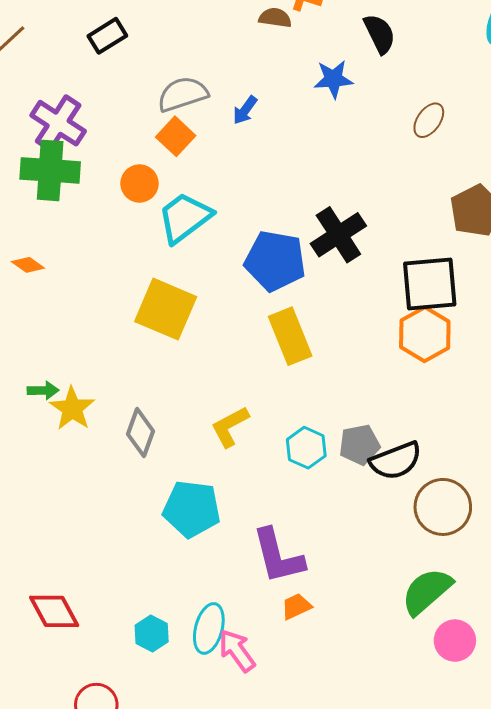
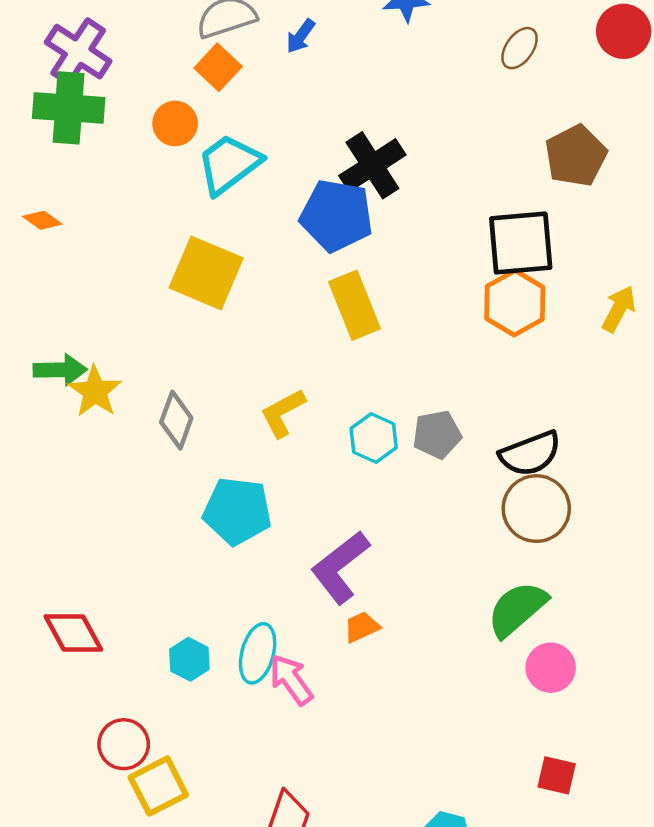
black cross: (338, 235) -> (372, 165), moved
green arrow: (43, 390) -> (60, 370), size x1.4
black semicircle: (396, 461) -> (530, 454), moved
purple L-shape: (278, 556) -> (340, 567), turned 66

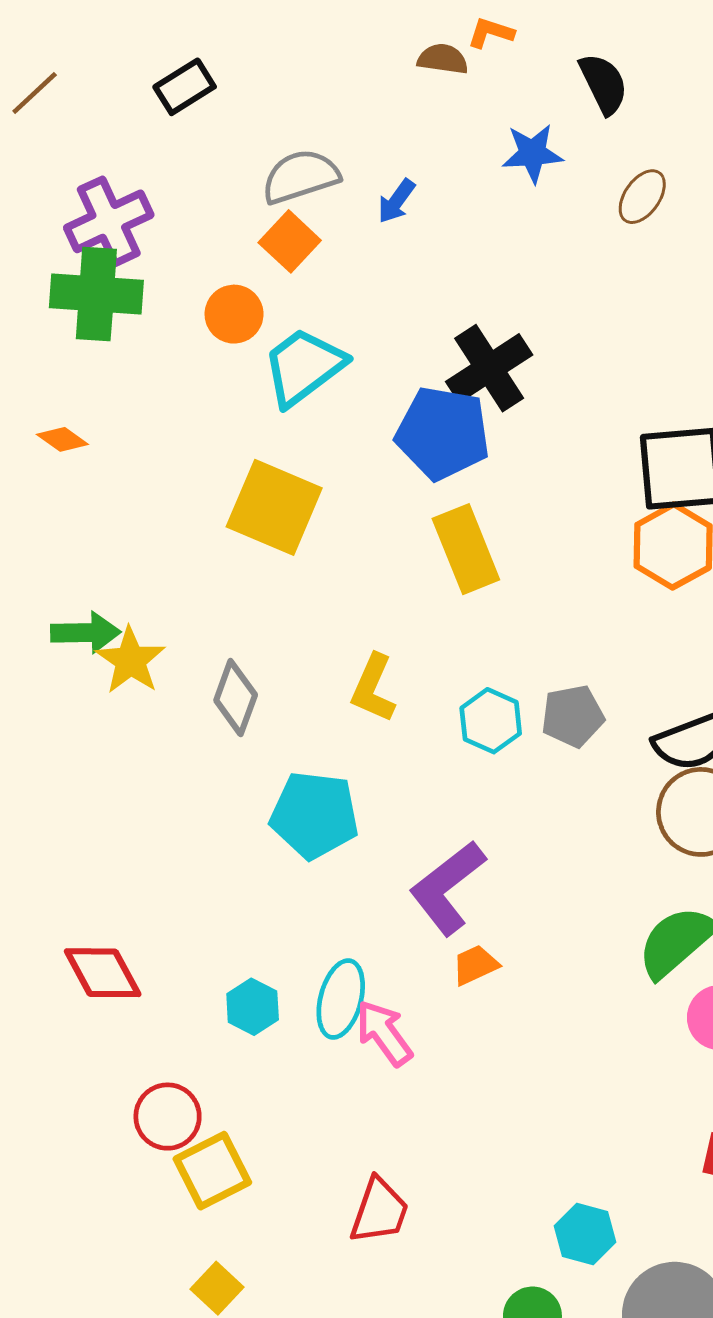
brown ellipse: (520, 48) -> (642, 197), moved
purple cross: (78, 52) -> (109, 221), turned 32
yellow L-shape: (283, 413) -> (373, 688), turned -38

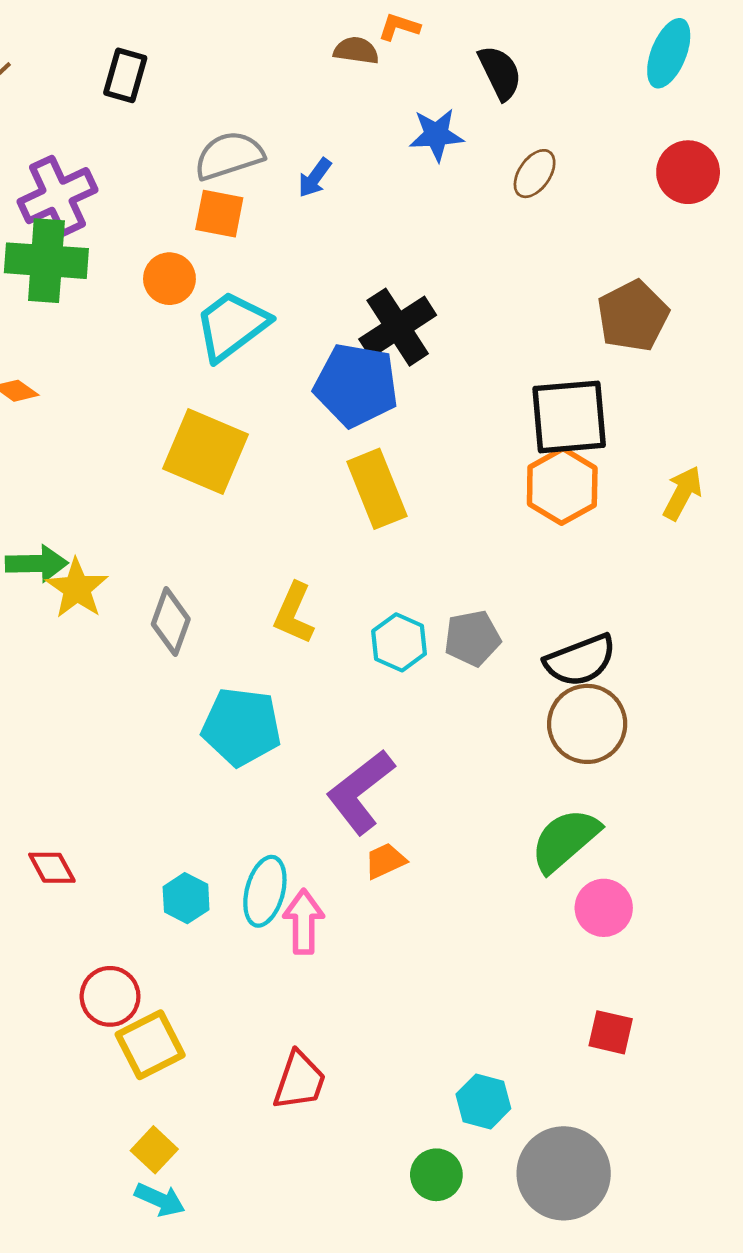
black rectangle: (185, 87) -> (125, 75), turned -42
orange square: (290, 241) -> (219, 214), turned -32
red diamond: (103, 973) -> (52, 868), size x0.7
pink arrow: (384, 1033) -> (304, 922), turned 36

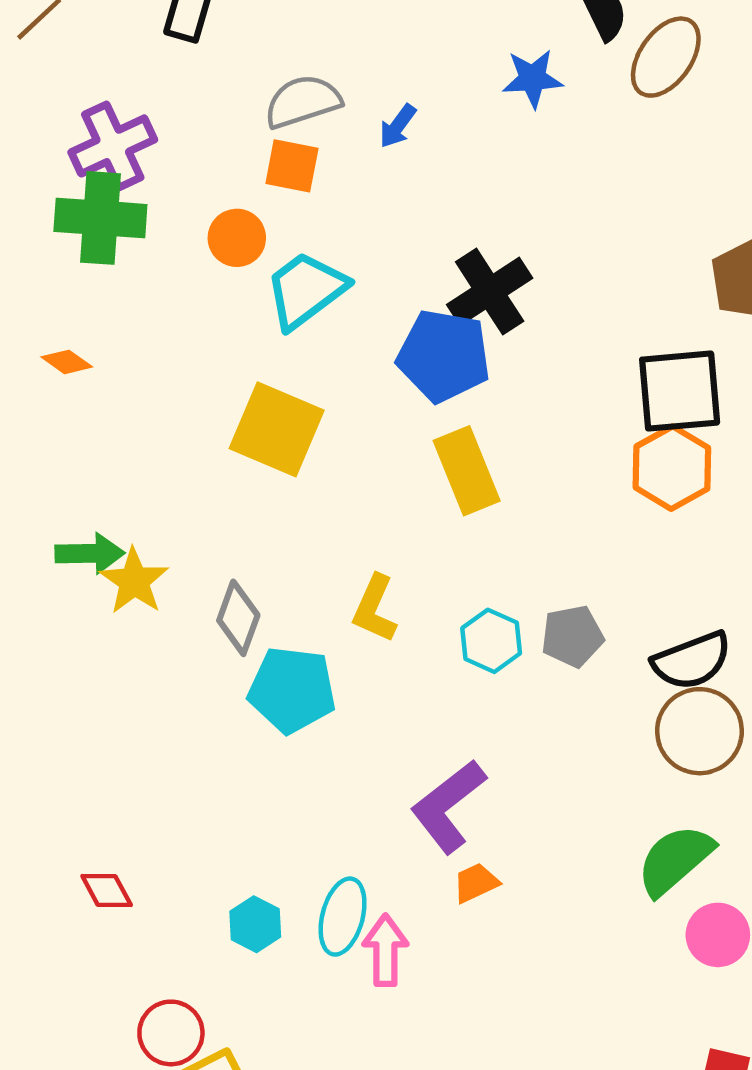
brown ellipse: (535, 174) -> (666, 57), moved, size x1.5
cyan pentagon: (241, 727) -> (292, 690), moved

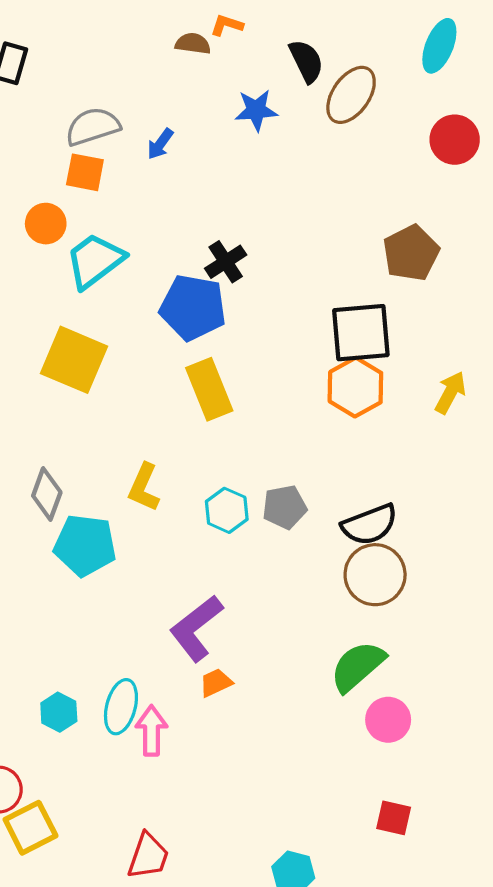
black cross: (490, 291) -> (226, 262), size x0.7

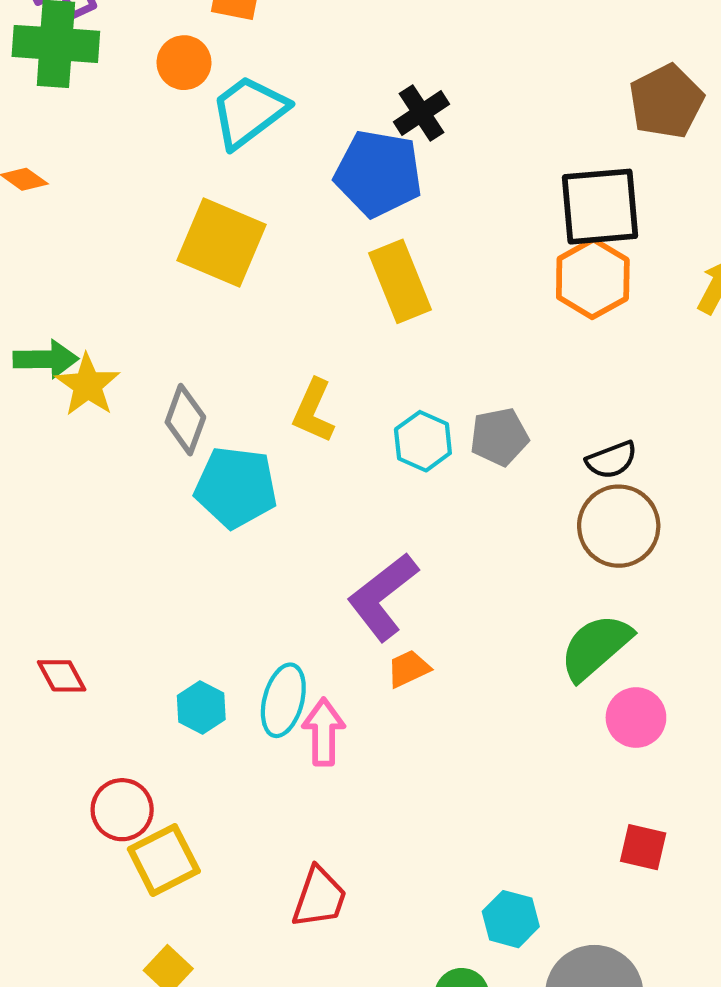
black semicircle: (370, 525) -> (612, 460), size x0.7

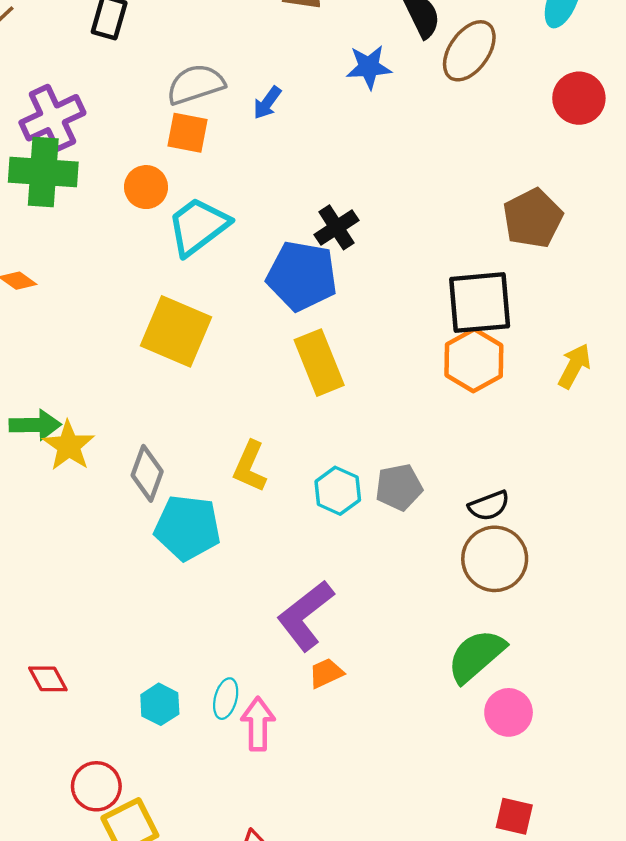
cyan ellipse: (283, 700) -> (226, 699), size x0.7

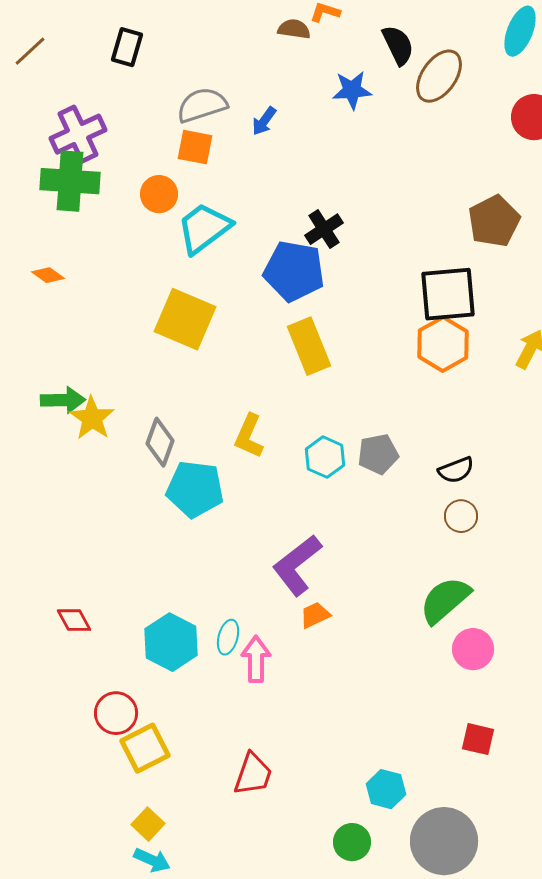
brown circle: (495, 559) -> (461, 516), size x0.6
cyan hexagon: (160, 704) -> (171, 642), size x1.6

